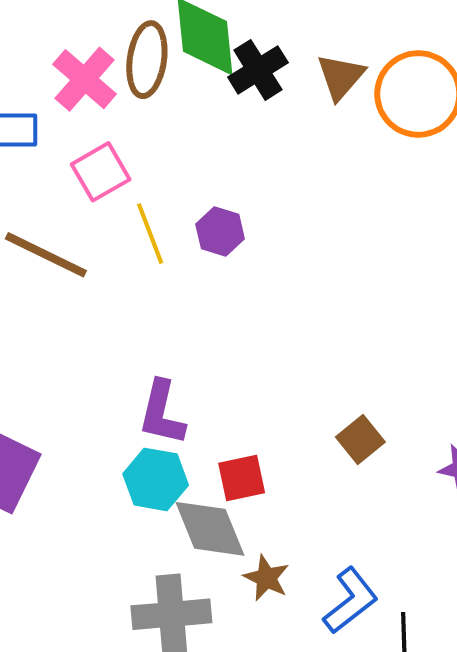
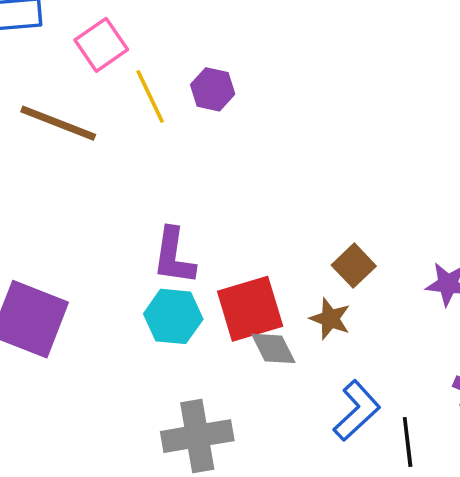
red square: (242, 478) -> (250, 309), size x1.5
gray diamond: (210, 529) -> (273, 348), moved, size x0.7
brown star: (266, 578) -> (330, 319), moved

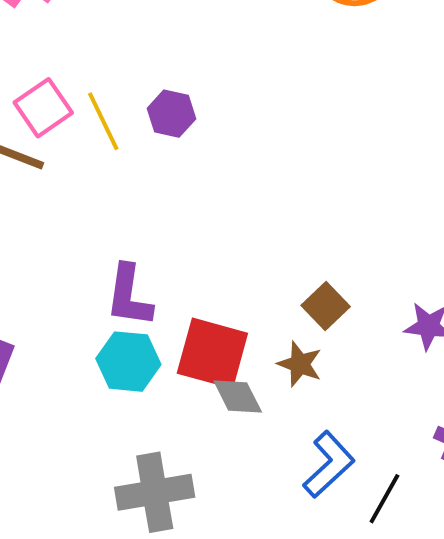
pink square: (101, 45) -> (43, 108), moved
red square: (250, 309) -> (212, 353), turned 32
black line: (408, 442) -> (384, 499), turned 36

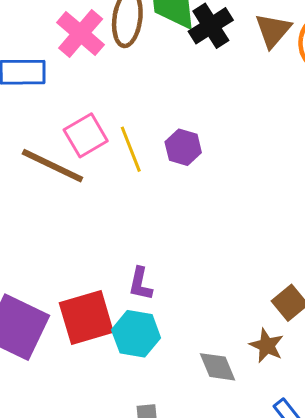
purple L-shape: (129, 296) -> (140, 284), size x0.7
red square: (212, 353) -> (86, 317), moved, turned -36

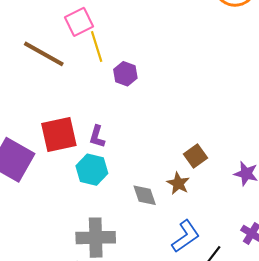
pink square: (86, 135) -> (79, 22), moved
purple hexagon: (183, 147) -> (125, 74), moved
red square: (86, 317) -> (59, 134), moved

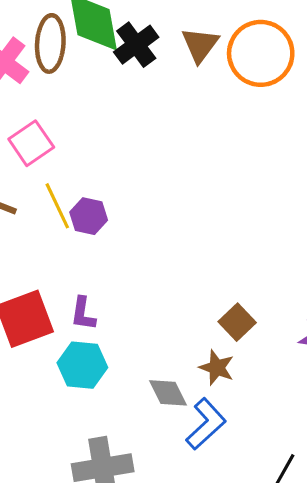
yellow line: (97, 46) -> (57, 206), moved
purple hexagon: (125, 74) -> (89, 216), moved
blue L-shape: (186, 236) -> (206, 424), moved

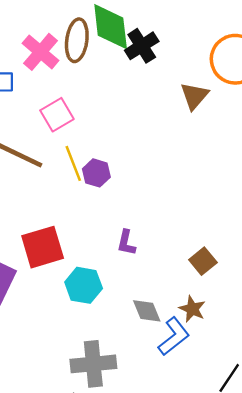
brown triangle: (200, 45) -> (194, 96), moved
purple L-shape: (83, 314) -> (126, 243), moved
brown star: (217, 368) -> (192, 309), moved

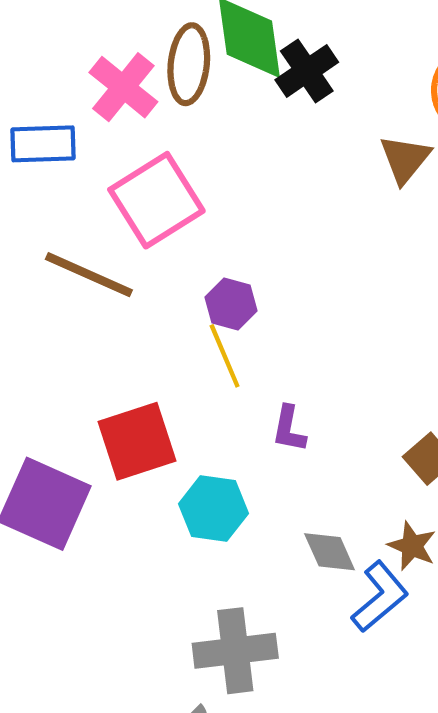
pink square: (57, 115) -> (156, 200), size x1.5
yellow line: (73, 163) -> (225, 356), moved

